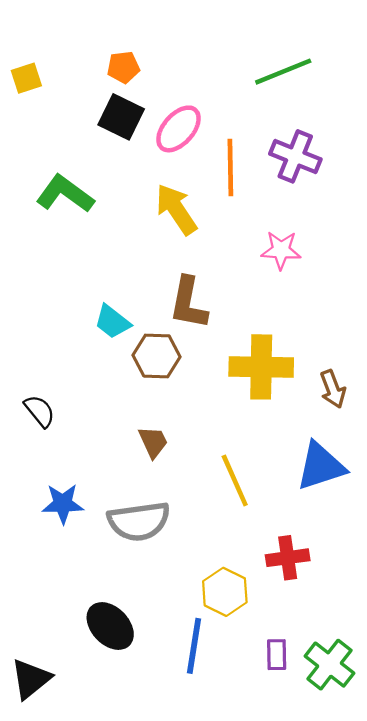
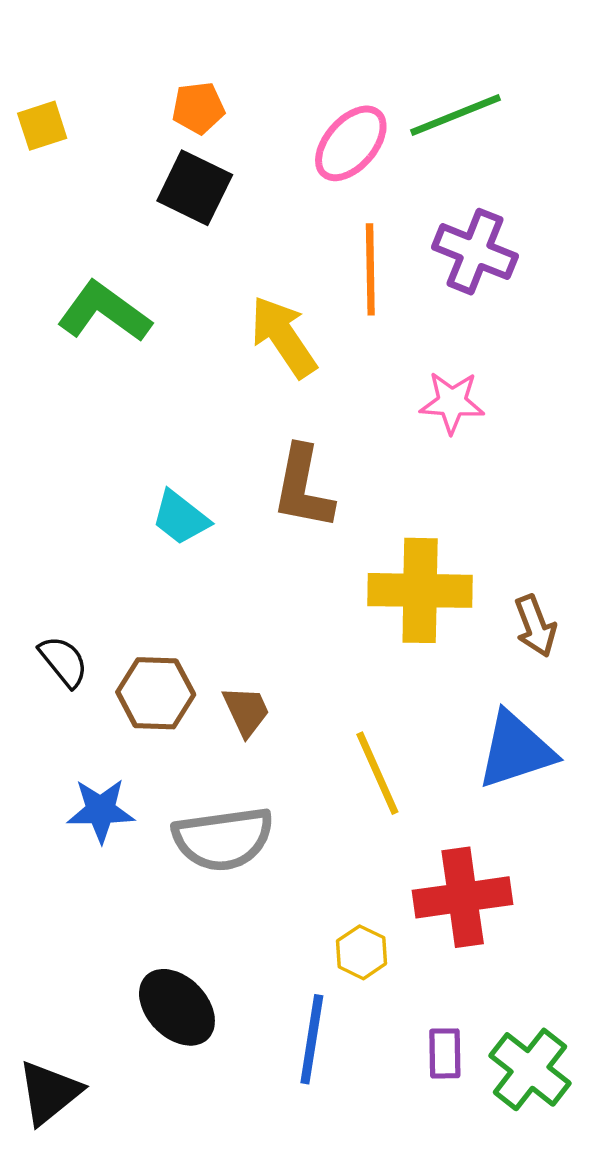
pink ellipse: (179, 129) -> (351, 143), moved
brown hexagon: (156, 356) -> (156, 693), moved
red cross: (288, 558) -> (463, 897), size x1.4
yellow hexagon: (225, 592) -> (361, 952), size x0.7

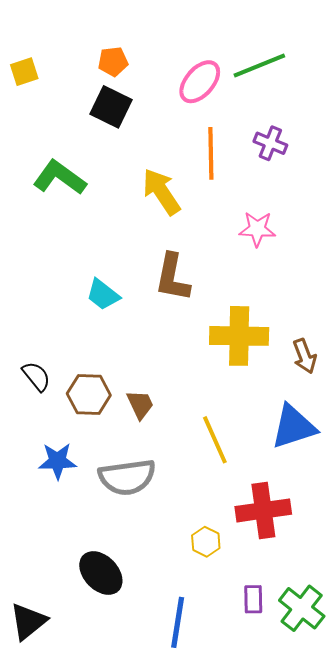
purple cross: (475, 252) -> (270, 143), size x0.7
blue line: (312, 1039) -> (178, 622), moved

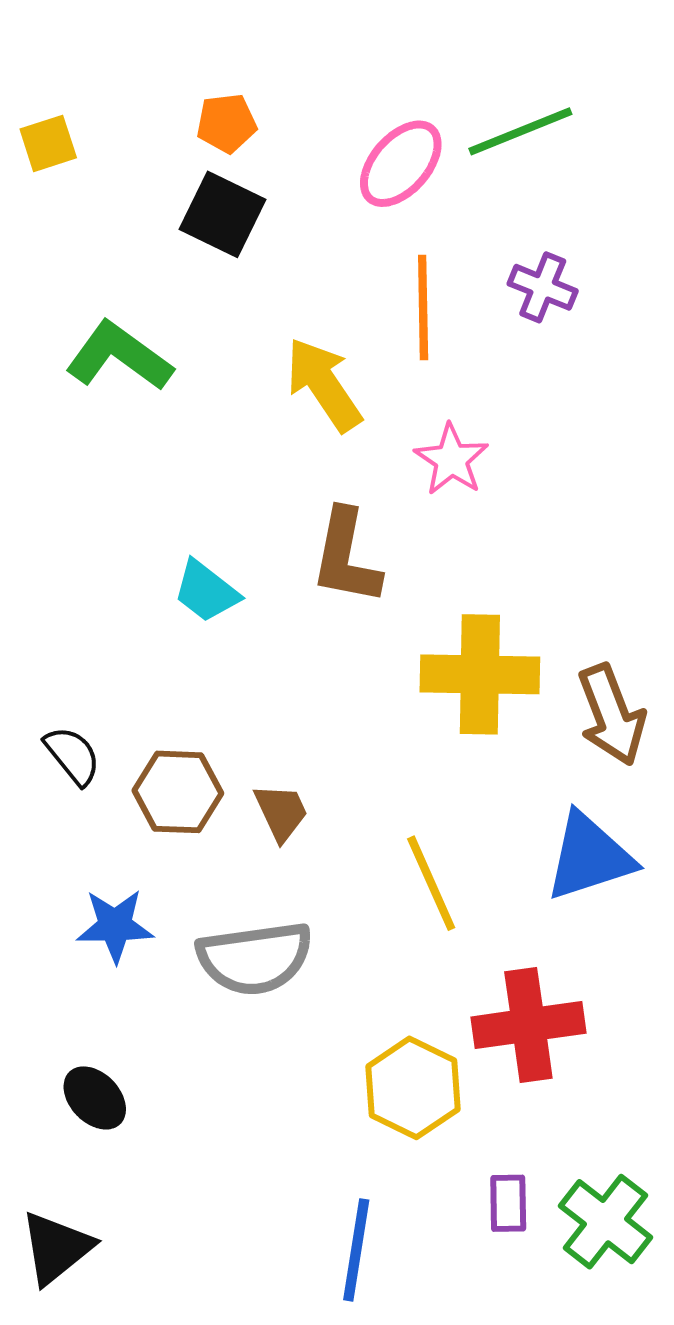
pink star: (257, 229) -> (451, 460), moved, turned 30
brown arrow: (305, 356) -> (612, 715), size x1.4
yellow hexagon: (206, 542) -> (413, 1088), size x1.6
black ellipse: (101, 573) -> (95, 1098), moved, size x0.7

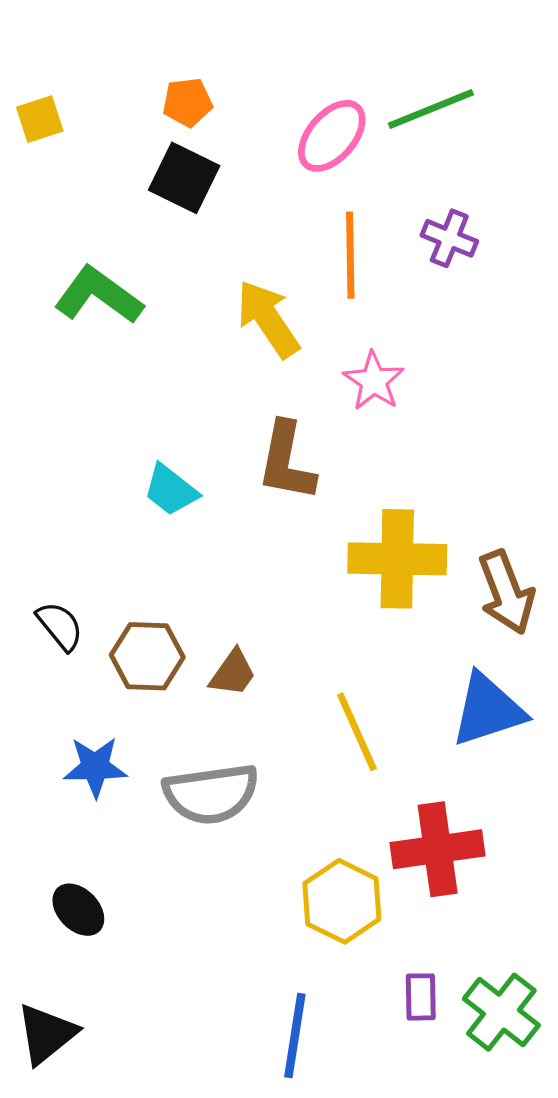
brown trapezoid: (281, 812) -> (233, 673), turned 60

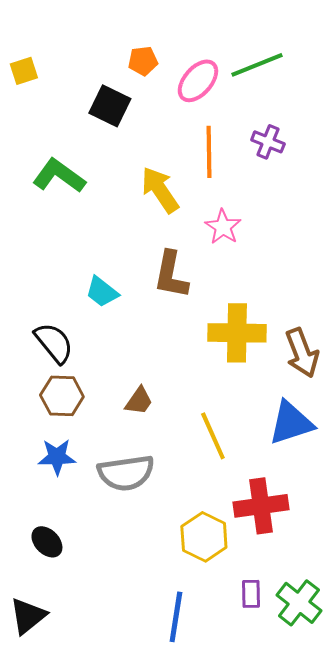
orange pentagon: (187, 102) -> (143, 61), moved
black semicircle: (60, 626) -> (54, 343), moved, size x1.4
brown hexagon: (147, 656) -> (62, 396), moved

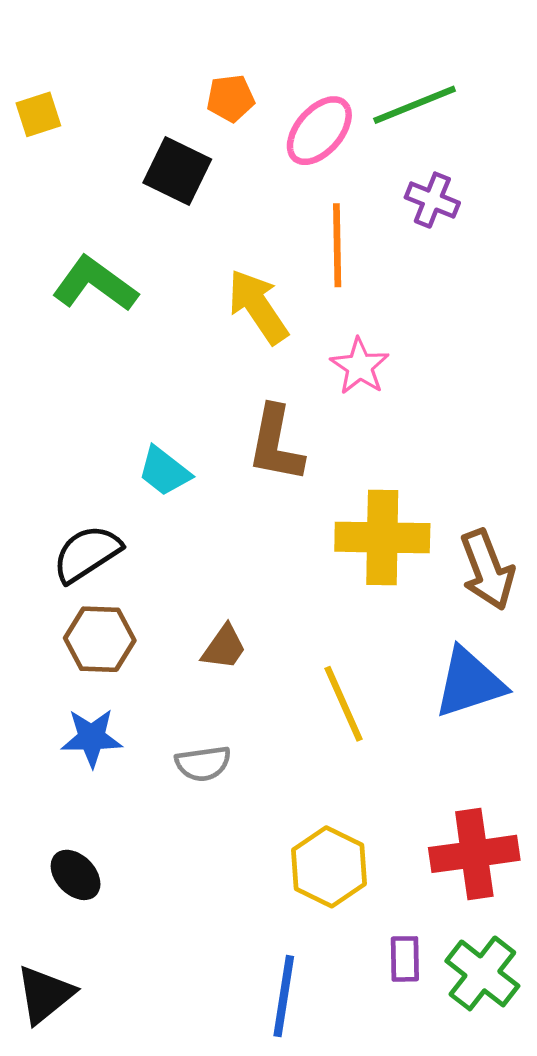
purple cross: (268, 142) -> (432, 200), moved
black semicircle: (54, 343) -> (87, 554), turned -84
gray semicircle: (126, 473) -> (203, 764), size x0.6
red cross: (261, 506) -> (474, 854), moved

